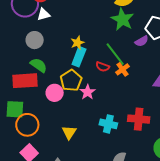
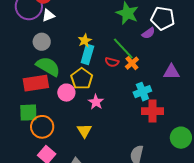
green semicircle: (39, 65) -> (48, 66), size x1.4
pink star: (88, 92) -> (96, 102), moved
cyan cross: (108, 124) -> (142, 92), moved, turned -30

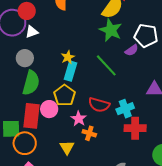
red semicircle: (112, 62) -> (99, 105), moved, size x1.5
orange cross: (132, 63) -> (89, 133), moved, turned -32
green semicircle: (48, 66) -> (31, 83), turned 75
red rectangle: (36, 83) -> (31, 116), moved, turned -75

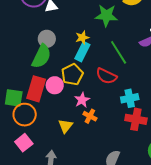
green star: (111, 30) -> (106, 15), moved, turned -30
gray circle: (25, 58) -> (47, 39), moved
red semicircle: (99, 105) -> (106, 76), moved

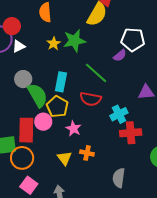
yellow star: (82, 37) -> (54, 44), moved
green semicircle: (41, 56) -> (38, 95), moved, turned -40
orange cross: (90, 116) -> (87, 153), moved

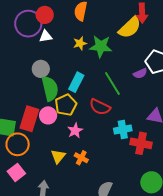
red cross: (131, 133) -> (141, 143), moved

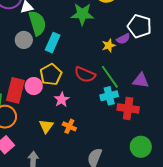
yellow star: (80, 43) -> (109, 46), moved
cyan rectangle: (76, 82) -> (53, 43), moved
green line: (112, 84) -> (110, 77), moved
green semicircle: (50, 88) -> (37, 23), moved

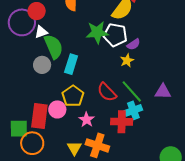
white pentagon: (139, 26) -> (115, 35), moved
purple semicircle: (123, 39) -> (134, 44), moved
red semicircle: (85, 75) -> (107, 92), turned 30
red cross: (128, 108) -> (122, 122), moved
orange cross: (69, 126) -> (97, 145), size x1.6

